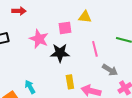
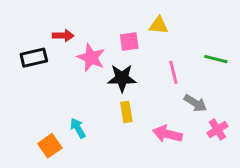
red arrow: (19, 11) -> (63, 36), moved
yellow rectangle: (70, 82) -> (126, 112), moved

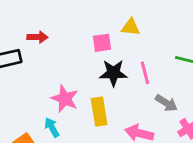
pink star: (91, 58) -> (65, 99), moved
black star: (122, 78) -> (113, 73), moved
yellow rectangle: (126, 112) -> (99, 112), size x1.4

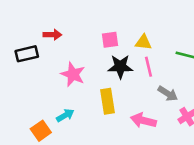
yellow triangle: (131, 27) -> (143, 42), moved
pink star: (65, 99) -> (73, 74), moved
cyan arrow: (52, 127) -> (65, 115), turned 90

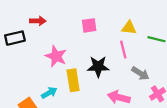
yellow triangle: (143, 42) -> (129, 28), moved
black star: (120, 67) -> (98, 67), moved
yellow rectangle: (107, 101) -> (73, 80), moved

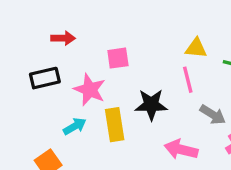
pink square: (89, 25) -> (118, 58), moved
black rectangle: (15, 38) -> (45, 78), moved
cyan arrow: (49, 93) -> (75, 126), moved

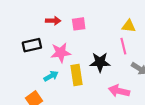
red arrow: (63, 38) -> (53, 21), moved
pink square: (118, 58) -> (79, 24), moved
pink star: (90, 90) -> (61, 53), turned -30

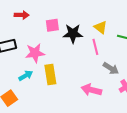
red arrow: (53, 21) -> (22, 15), moved
yellow triangle: (129, 26) -> (101, 27), turned 32
black star: (100, 62) -> (73, 33), moved

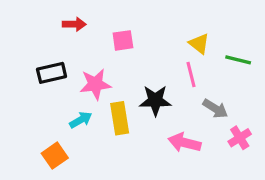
black star: (73, 33) -> (155, 100), moved

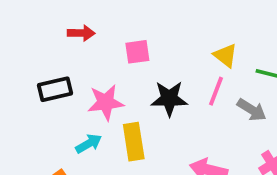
pink line: (191, 74) -> (216, 91), turned 35
black star: (155, 100) -> (169, 99), moved
gray arrow: (215, 109) -> (252, 110), moved

